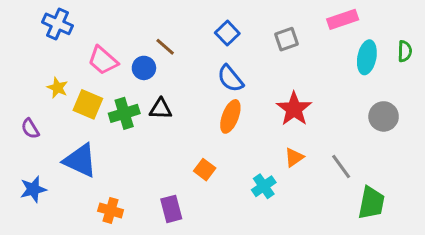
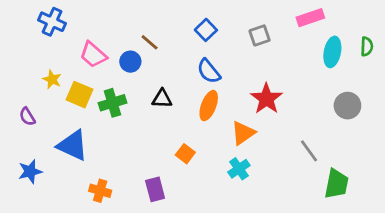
black triangle: (161, 109) -> (162, 99), moved
orange triangle: (294, 157) -> (243, 133), moved, size x1.4

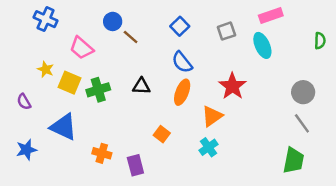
cyan ellipse: (332, 52) -> (262, 45), moved, turned -35
blue circle: (130, 62) -> (113, 21), moved
gray line: (309, 151) -> (302, 123), moved
orange cross: (100, 191) -> (102, 153), moved

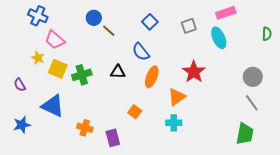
pink trapezoid: (81, 48) -> (55, 40), moved
blue semicircle: (182, 62) -> (141, 52), moved
cyan cross: (208, 147) -> (174, 123), turned 35

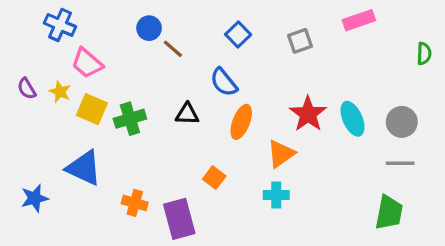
cyan ellipse: (219, 38) -> (352, 119), moved
purple semicircle: (20, 85) -> (27, 89), moved
gray line: (252, 103) -> (400, 163), turned -54
purple rectangle: (113, 138) -> (179, 219), size x1.4

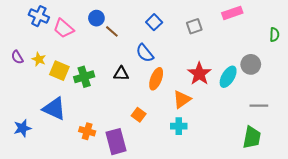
pink trapezoid: (87, 63) -> (64, 28), moved
cyan ellipse: (352, 119) -> (228, 77), turned 55
gray circle: (402, 122) -> (251, 64), moved

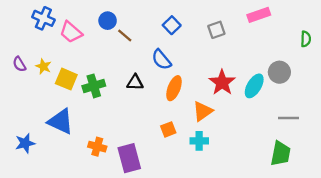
orange square: (139, 115) -> (168, 129), moved, turned 32

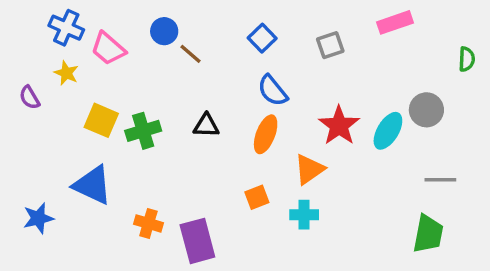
blue semicircle: (161, 60) -> (273, 91), moved
yellow star: (43, 66) -> (66, 73), moved

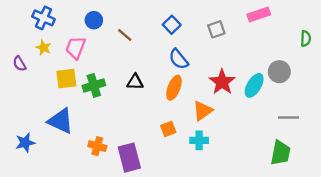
blue circle: (164, 31) -> (94, 20), moved
pink trapezoid: (108, 49) -> (76, 48), moved, turned 70
yellow square: (101, 120) -> (66, 79), turned -30

